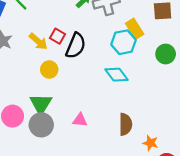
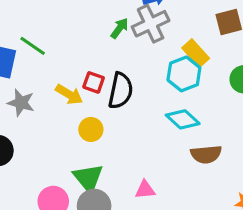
brown semicircle: (125, 124) -> (206, 154), moved, turned 95

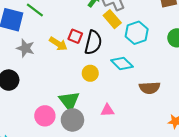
yellow rectangle: (196, 53) -> (112, 19), moved
cyan diamond: (183, 119) -> (122, 64), moved
yellow circle: (91, 129) -> (90, 73), moved

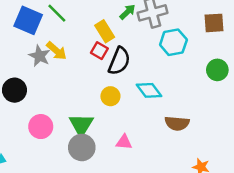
yellow rectangle: (112, 19) -> (105, 31), moved
cyan hexagon: (137, 33) -> (173, 42), moved
yellow arrow: (58, 44) -> (57, 51), moved
pink circle: (45, 116) -> (41, 127), moved

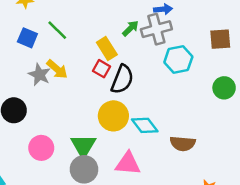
blue square: (28, 20) -> (27, 38), size x0.7
cyan diamond: (149, 90) -> (145, 125), moved
yellow circle: (110, 96) -> (113, 116), size x1.5
pink triangle: (124, 142) -> (128, 163), size x1.5

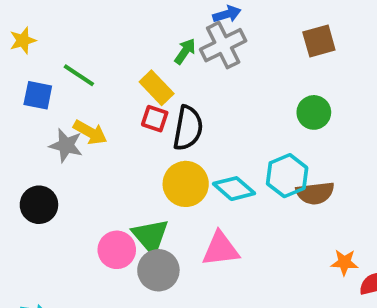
cyan hexagon: (178, 60) -> (287, 176), moved
green circle: (224, 88) -> (314, 112), moved
brown semicircle: (183, 144) -> (315, 193), moved
pink circle: (41, 148) -> (117, 250), moved

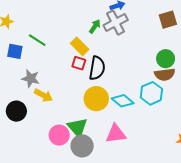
yellow arrow: (90, 132) -> (43, 95), moved
brown semicircle: (315, 193) -> (165, 74), moved

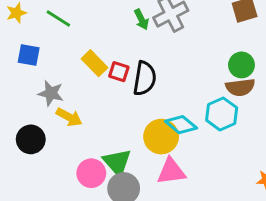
green arrow: (95, 26) -> (141, 19), turned 120
green line: (37, 40) -> (58, 19), moved
yellow rectangle: (80, 46) -> (94, 63), moved
yellow circle: (96, 99) -> (161, 137), moved

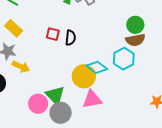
yellow rectangle: (94, 63) -> (14, 28), moved
black semicircle: (145, 79) -> (70, 38), size x0.7

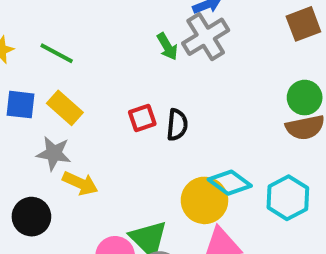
red square: (53, 34) -> (142, 118), turned -32
cyan hexagon: (124, 59) -> (288, 198), moved

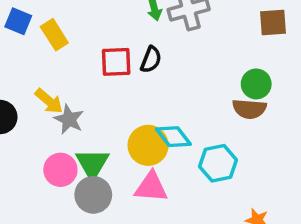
red square: (142, 118) -> (116, 62), size x1.4
black semicircle: (177, 125) -> (151, 60), moved
gray star: (54, 153) -> (69, 119), moved

